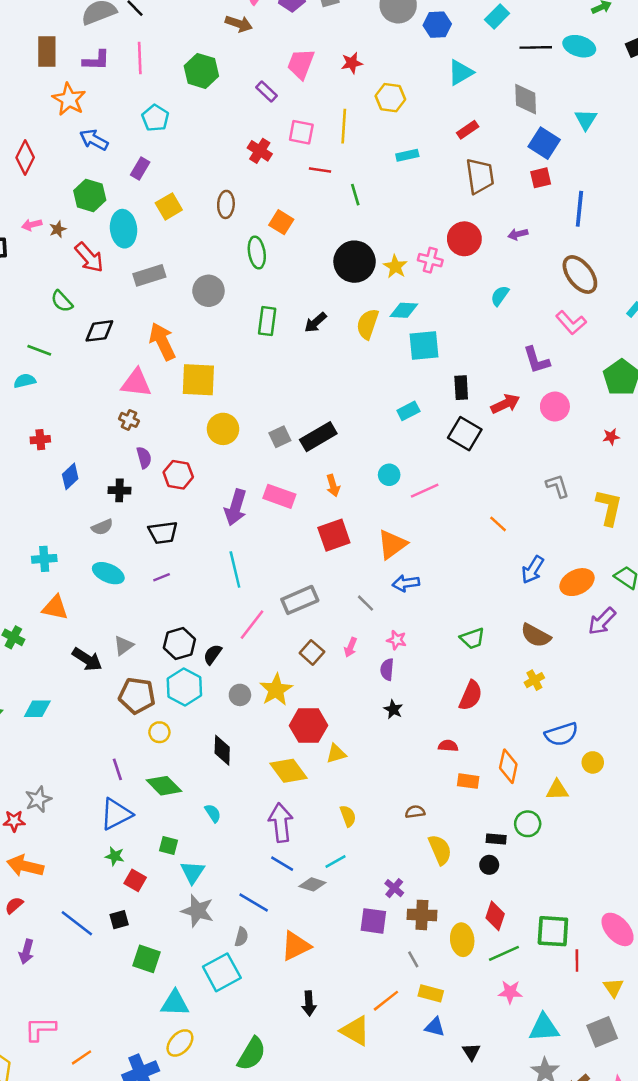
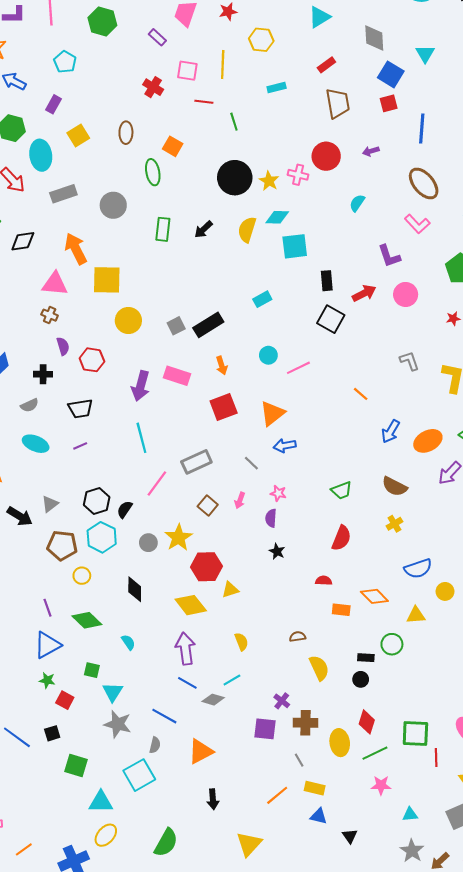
cyan rectangle: (408, 411) -> (262, 299), moved
orange diamond: (508, 766) -> (374, 596), turned -56
cyan triangle: (544, 1028) -> (410, 814), size x0.6
yellow triangle: (355, 1031) -> (249, 844), moved, turned 44

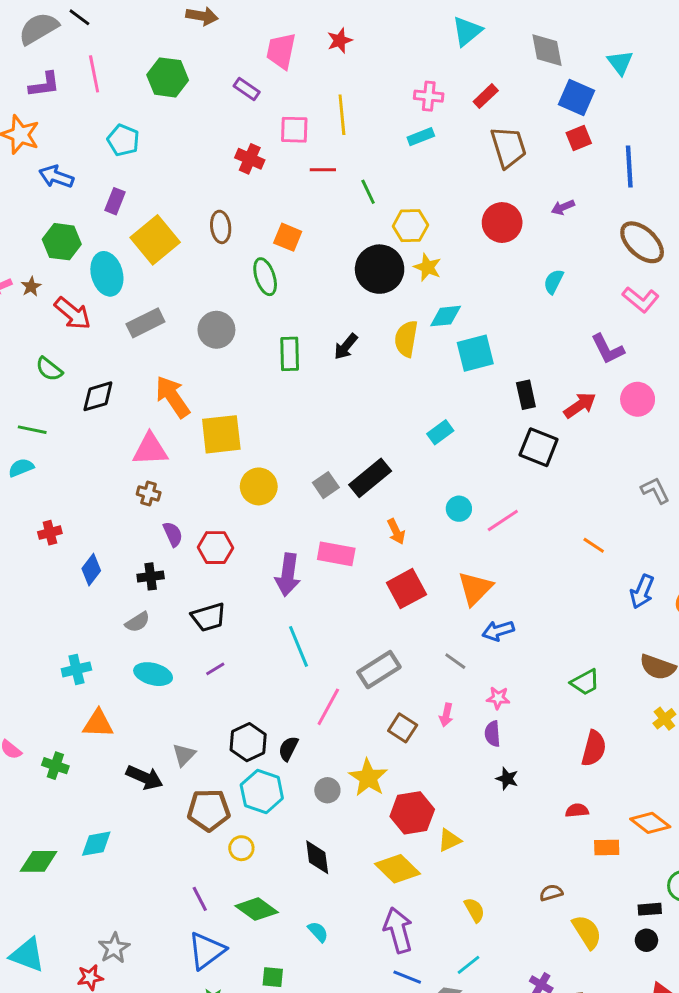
yellow hexagon: (261, 40) -> (410, 226), moved
yellow square: (78, 136) -> (155, 240), size x1.5
pink cross: (298, 175) -> (429, 96), moved

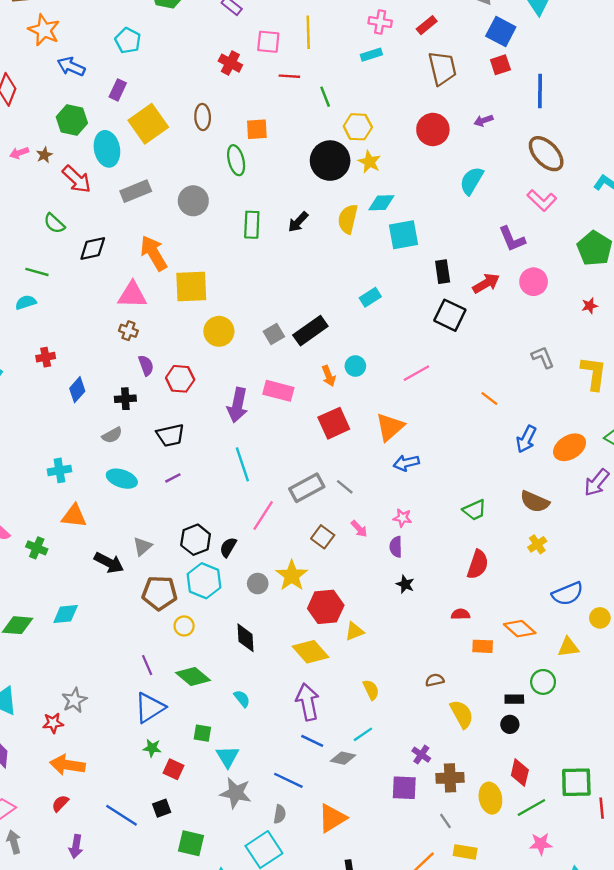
orange square: (288, 237) -> (257, 129), turned -30
cyan semicircle: (554, 282) -> (472, 181), size x1.4
cyan circle: (459, 509) -> (355, 366), moved
gray line: (455, 661) -> (345, 487), moved
pink arrow: (446, 715) -> (359, 529), turned -60

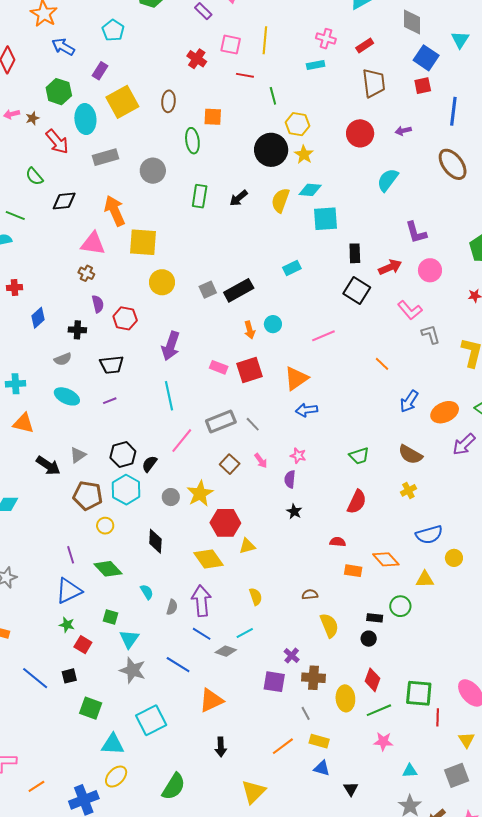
pink L-shape: (542, 200) -> (410, 310), moved
pink rectangle: (278, 391) -> (219, 367), moved, size x0.7
gray semicircle: (280, 814) -> (172, 607), moved

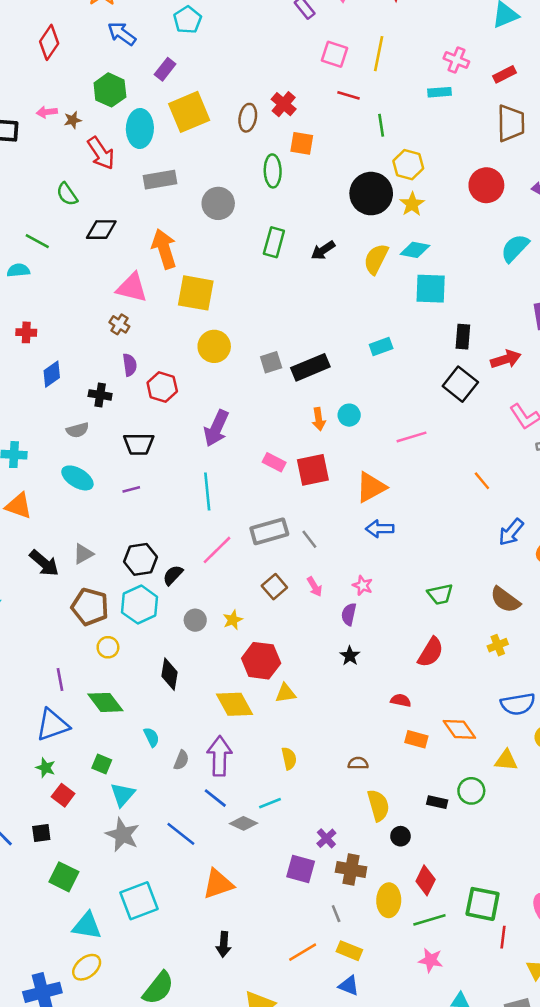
red cross: (197, 59) -> (284, 104), moved
yellow star: (200, 494) -> (233, 620), size x0.6
black circle: (369, 639) -> (400, 836), moved

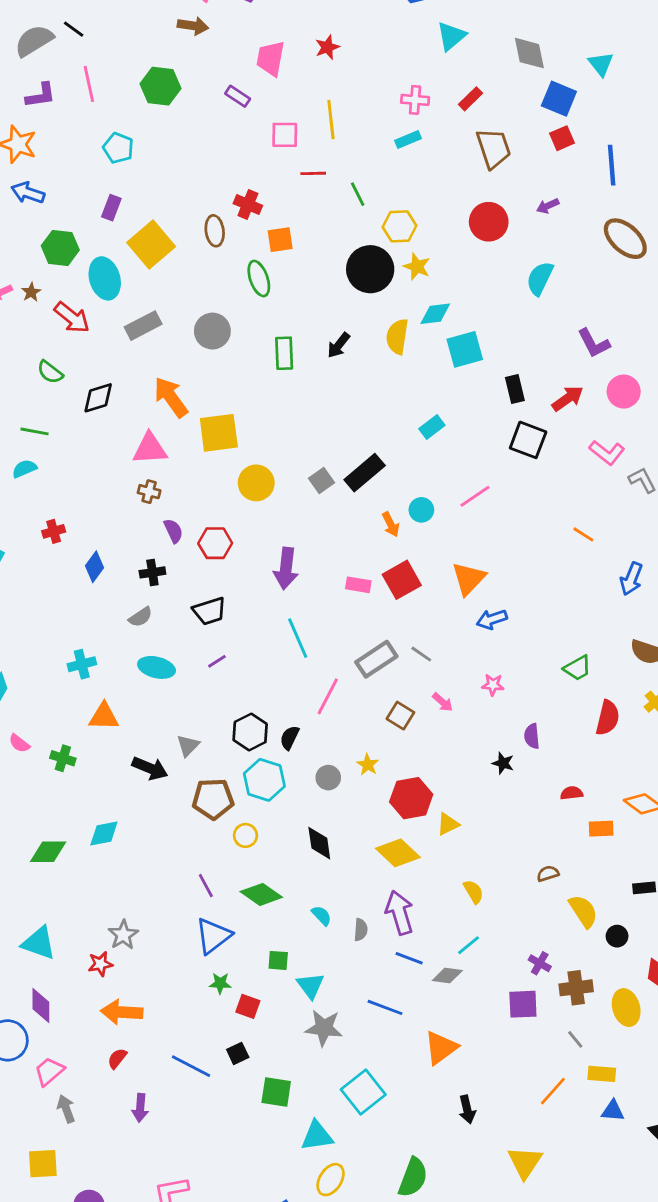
blue arrow: (122, 34) -> (28, 193), moved
pink line: (412, 437) -> (475, 496), moved
purple semicircle: (349, 614) -> (532, 736), moved
red semicircle: (431, 652) -> (608, 718), moved

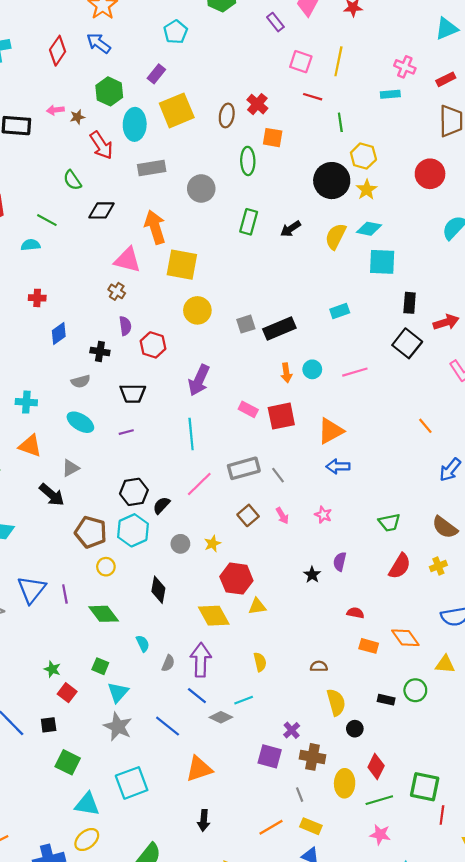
gray triangle: (188, 746) -> (71, 468), moved
blue triangle: (213, 936) -> (31, 590), moved, turned -32

